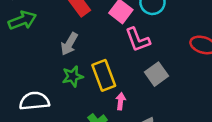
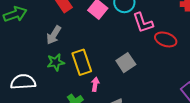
pink L-shape: (138, 40) -> (143, 23), moved

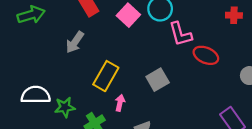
green star: (56, 62) -> (65, 107), moved
yellow rectangle: (82, 62) -> (106, 76), turned 45

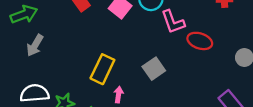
gray arrow: (75, 42) -> (35, 45), moved

